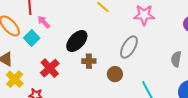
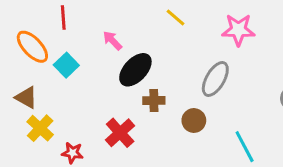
pink arrow: (44, 22) -> (112, 41), moved
red cross: (50, 68) -> (120, 133), moved

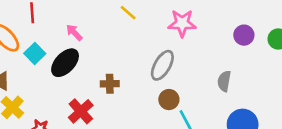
black ellipse: (135, 70) -> (65, 63), moved
brown circle: (194, 120) -> (169, 100), moved

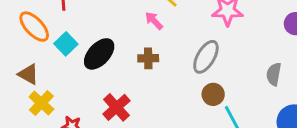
pink arrow: (74, 32) -> (154, 21), moved
brown cross: (110, 84) -> (148, 58), moved

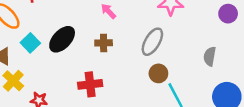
cyan square: (66, 44) -> (30, 43), moved
red cross: (116, 107) -> (90, 84), moved, turned 35

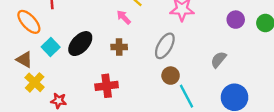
gray semicircle: (210, 56) -> (219, 60), turned 30

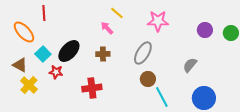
red star: (59, 101) -> (56, 72), moved

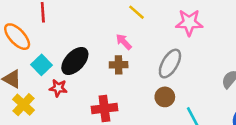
pink arrow: (107, 28) -> (124, 42), moved
brown circle: (148, 79) -> (165, 97), moved

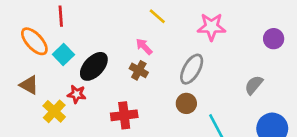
cyan square: (41, 65) -> (63, 55), moved
brown cross: (119, 65) -> (139, 70), turned 30
yellow cross: (24, 105) -> (54, 111), moved

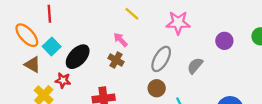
purple circle: (274, 39) -> (224, 41), moved
brown triangle: (29, 85) -> (32, 65), moved
gray semicircle: (254, 85) -> (195, 66), moved

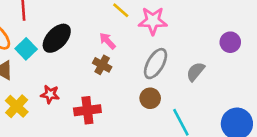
pink star: (178, 23) -> (153, 21), moved
black ellipse: (78, 57) -> (57, 38), moved
red star: (63, 80) -> (50, 94), moved

